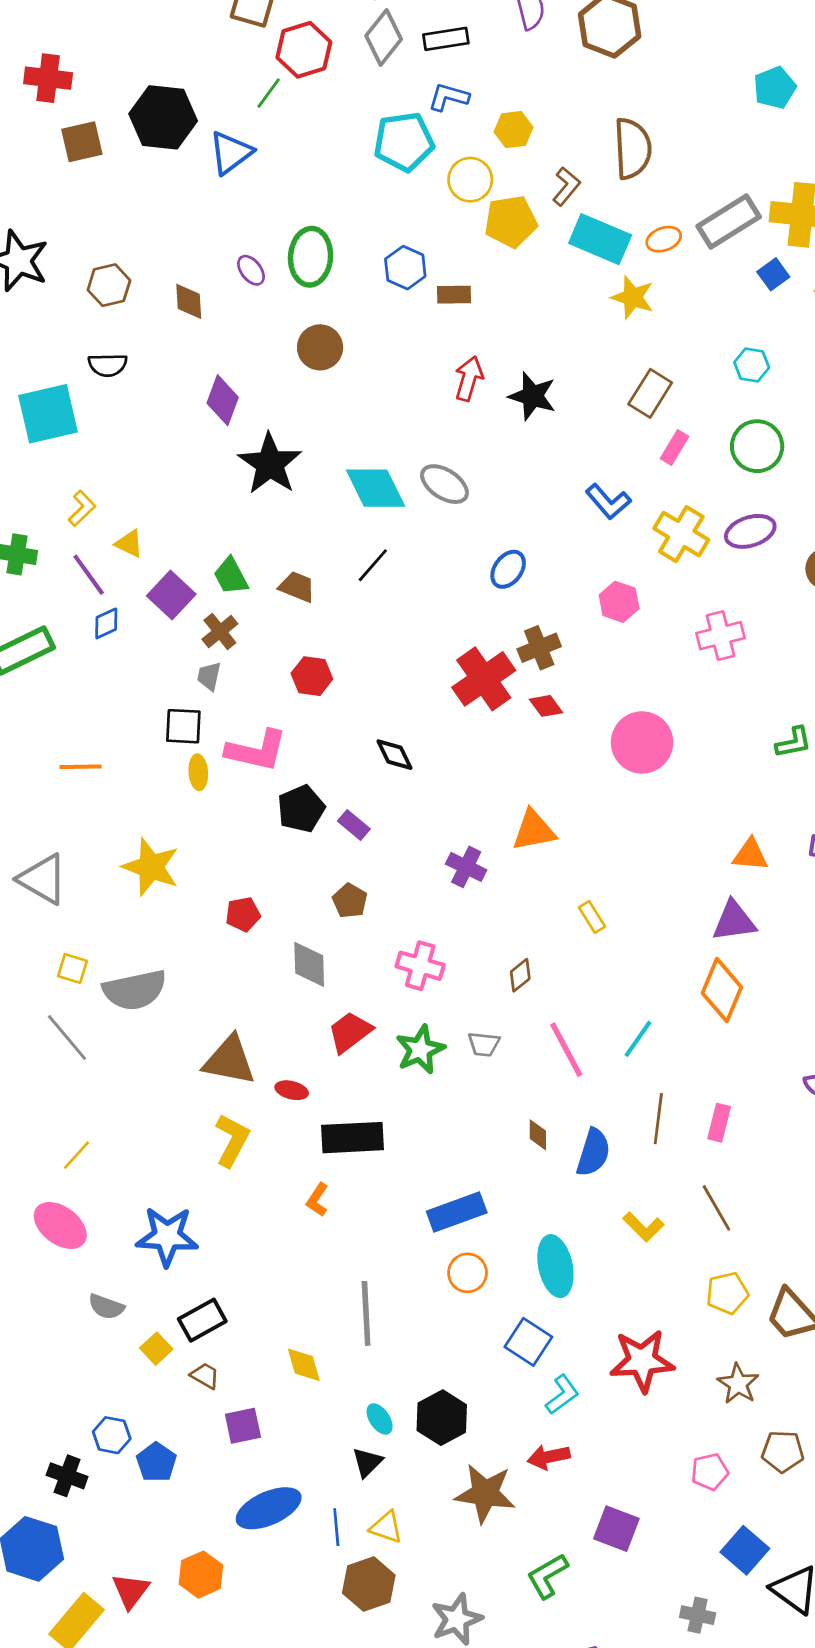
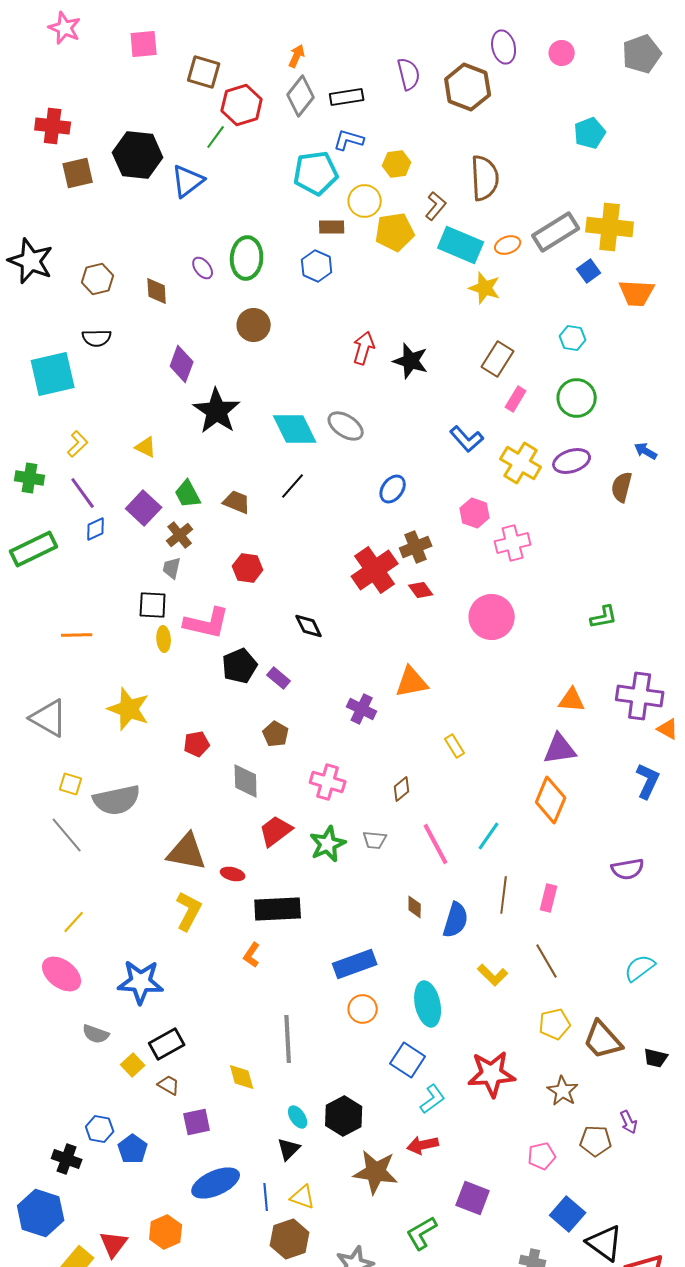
brown rectangle: (454, 295) -> (332, 227), moved
yellow triangle: (129, 544) -> (146, 447), moved
pink cross: (721, 636) -> (513, 543), moved

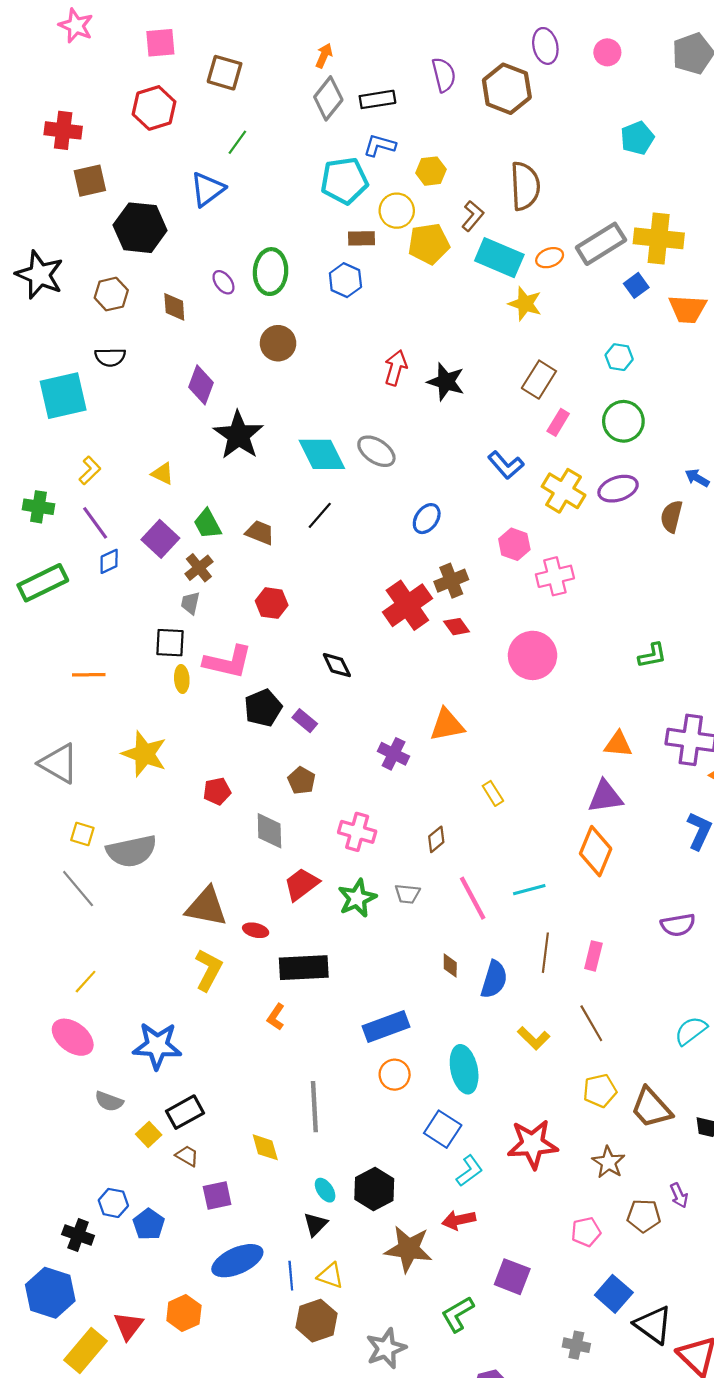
red hexagon: (242, 105) -> (154, 108), moved
black hexagon: (138, 155) -> (140, 228), moved
cyan line: (489, 836) -> (529, 890), turned 40

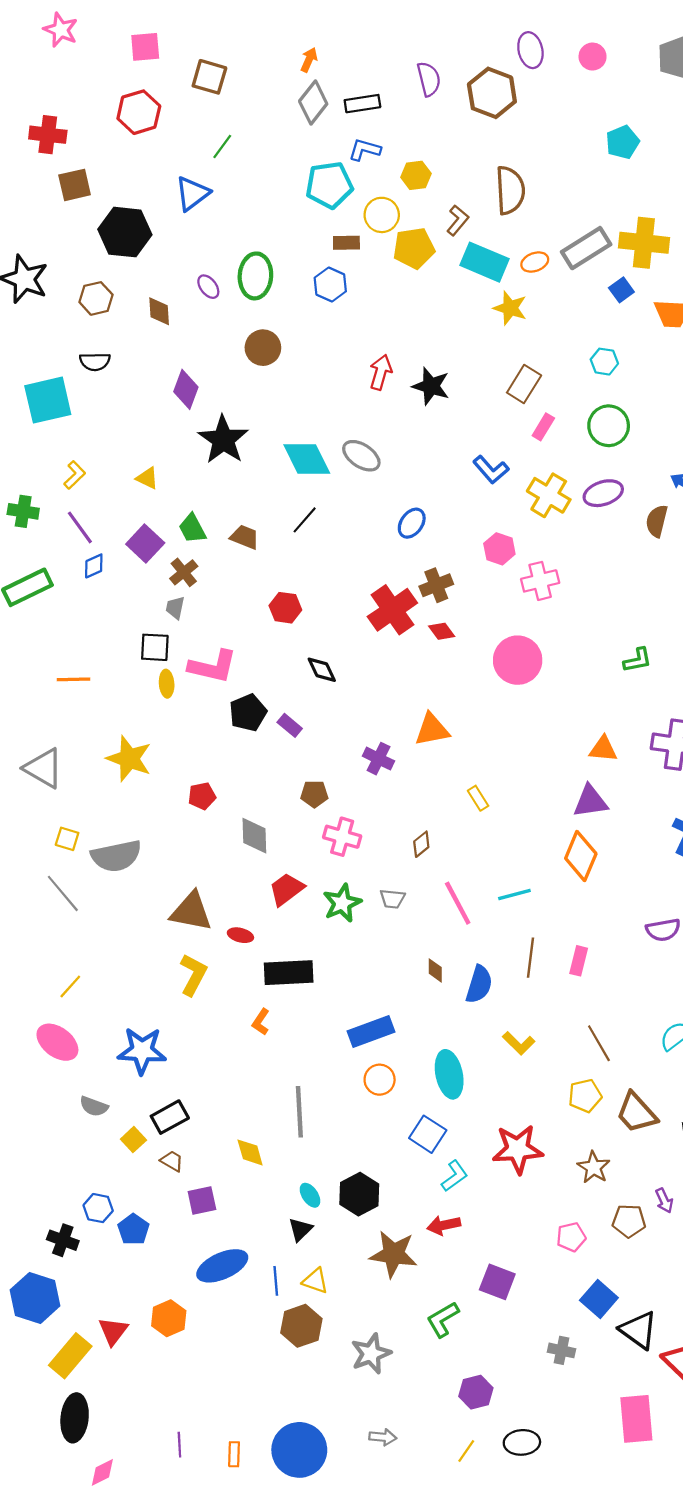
red hexagon: (272, 603) -> (285, 608), moved
brown pentagon: (302, 781) -> (314, 794), moved, turned -30
brown line: (591, 1023) -> (599, 1043), moved

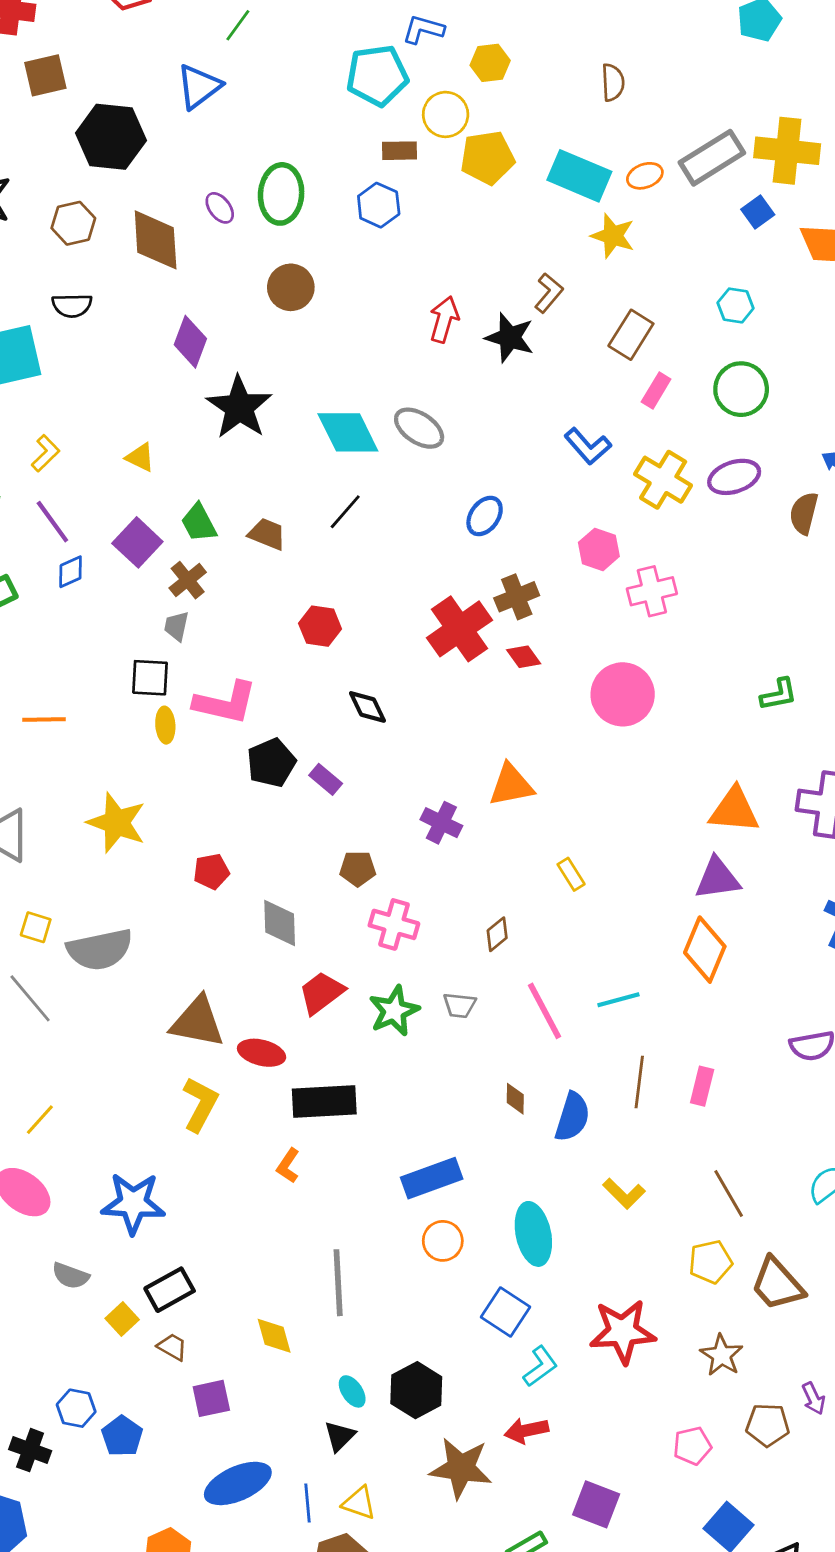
brown semicircle: (510, 190) -> (613, 82), size x0.6
brown L-shape: (458, 220) -> (549, 293), moved
brown diamond: (159, 311) -> (156, 240), size x1.6
orange triangle: (603, 749) -> (734, 810), size x1.4
red ellipse: (240, 935) -> (262, 1053), size x1.4

